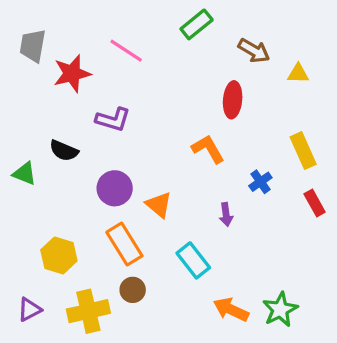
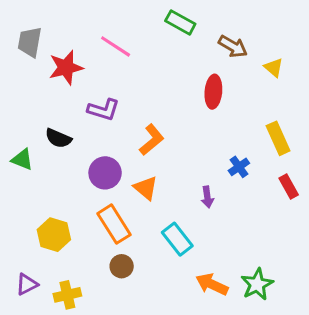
green rectangle: (197, 24) -> (180, 22), turned 68
yellow triangle: (298, 74) -> (274, 68), turned 40
orange L-shape: (208, 149) -> (152, 140), moved, turned 80
yellow cross: (88, 311) -> (67, 295), moved, size x0.7

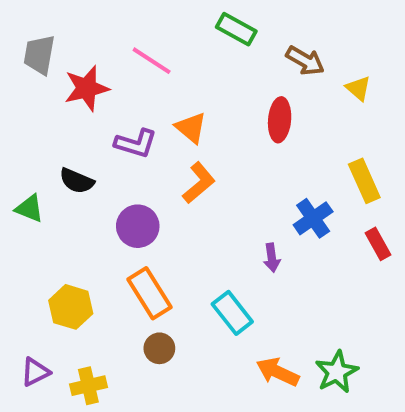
blue cross: (239, 167) -> (313, 218), size x1.4
orange triangle: (146, 188) -> (191, 128), moved

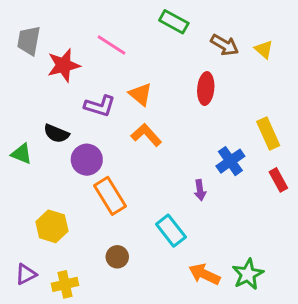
yellow triangle: (358, 88) -> (264, 49), moved
orange L-shape: (199, 183) -> (146, 135), turned -92
purple circle: (138, 226) -> (87, 160), moved
orange rectangle: (150, 293) -> (110, 196), moved

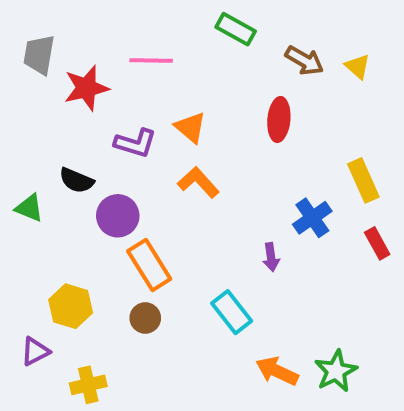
pink line: (111, 45) -> (151, 61), turned -32
brown circle: (117, 257) -> (145, 318), moved
purple triangle: (26, 274) -> (35, 351), moved

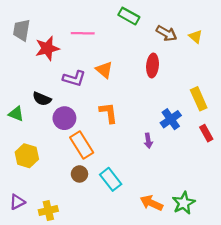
orange L-shape: (198, 182) -> (108, 113), moved, turned 35
yellow hexagon: (71, 306) -> (27, 156), moved
cyan rectangle: (232, 312) -> (111, 179), moved
purple triangle: (35, 351) -> (17, 202), moved

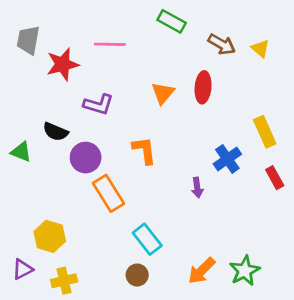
orange triangle: (104, 70) -> (163, 93), moved, turned 30
yellow hexagon: (27, 156) -> (50, 236), moved
brown circle: (79, 174) -> (137, 275), moved
orange arrow: (151, 203) -> (202, 271), turned -70

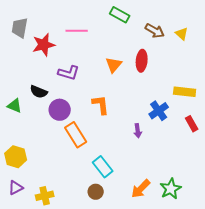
yellow rectangle: (265, 132) -> (185, 92), turned -60
yellow hexagon: (50, 236) -> (16, 157), moved

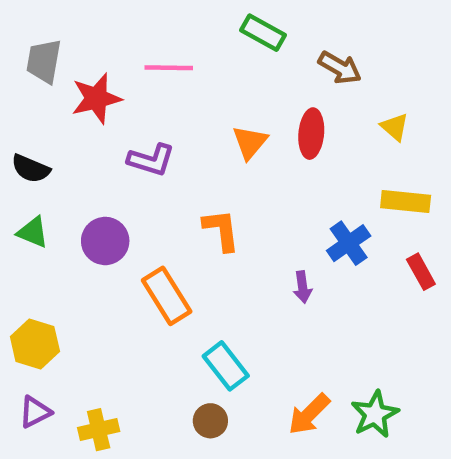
yellow triangle: (182, 34) -> (395, 127), moved
black semicircle: (39, 92) -> (31, 169), moved
purple circle: (60, 110) -> (105, 241), moved

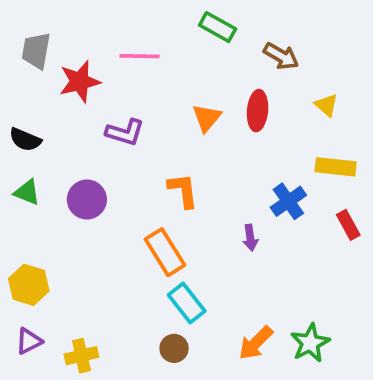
orange rectangle: (167, 296) -> (165, 252), moved

